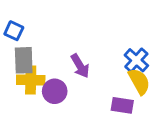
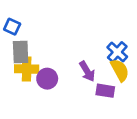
purple arrow: (80, 66) -> (87, 71), moved

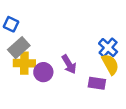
gray rectangle: (21, 52) -> (19, 48), turned 50
purple arrow: (87, 71) -> (69, 64), moved

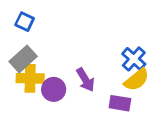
blue square: (11, 24) -> (25, 22), moved
yellow semicircle: (110, 64) -> (137, 80), turned 80

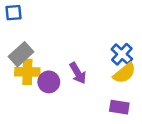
blue square: (25, 22) -> (13, 13), moved, turned -30
purple rectangle: (120, 103) -> (119, 107), moved

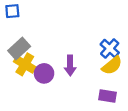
yellow cross: (27, 72) -> (25, 64), turned 30
purple arrow: (78, 73) -> (70, 65), turned 30

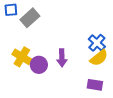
gray rectangle: (19, 48) -> (30, 18), moved

